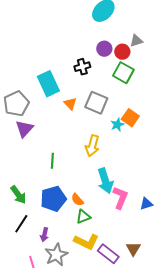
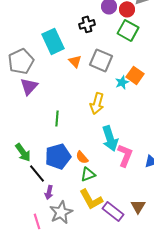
black line: (21, 224) -> (37, 173), moved, turned -72
yellow L-shape: (86, 242) -> (91, 199), turned 35

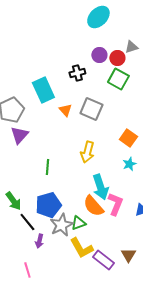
orange square: (135, 75) -> (128, 138), moved
cyan star: (122, 82) -> (129, 164), moved
orange semicircle: (82, 157) -> (93, 206), moved, size x1.6
gray star: (61, 212) -> (61, 225), moved

